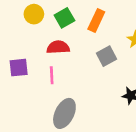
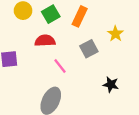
pink line: (52, 75) -> (60, 66), moved, turned -35

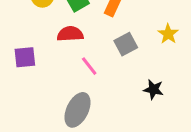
yellow star: (115, 34) -> (168, 34), moved

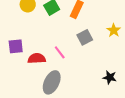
red semicircle: (70, 34) -> (37, 58), moved
black star: (154, 89) -> (110, 77), moved

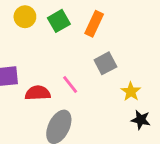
yellow star: (114, 30) -> (131, 92), moved

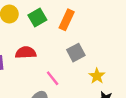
pink line: (70, 84) -> (53, 78), moved
red semicircle: (38, 93) -> (26, 53), moved

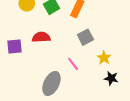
pink line: (53, 78) -> (73, 64), moved

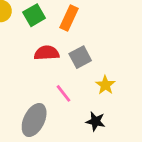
red semicircle: (41, 37) -> (47, 53), moved
black star: (111, 78) -> (96, 121), moved

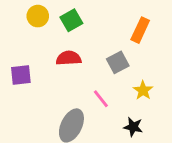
orange rectangle: (69, 18) -> (140, 30), moved
red semicircle: (47, 53) -> (69, 58), moved

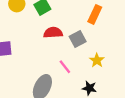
red semicircle: (69, 58) -> (53, 33), moved

